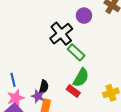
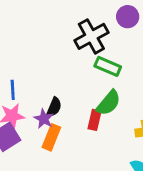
green rectangle: (76, 52) -> (108, 66), turned -30
red rectangle: (73, 91) -> (95, 120), turned 56

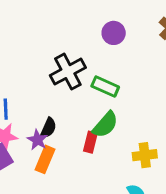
purple circle: (128, 17) -> (114, 33), moved
black cross: (91, 36) -> (68, 72), moved

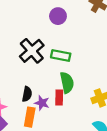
green semicircle: (105, 125) -> (67, 83), turned -40
purple star: (37, 140) -> (42, 103), moved

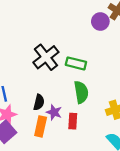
purple circle: (58, 16) -> (100, 21), moved
red rectangle: (59, 97) -> (73, 121), moved

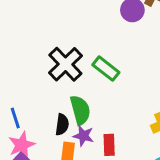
green rectangle: (76, 63) -> (106, 69), turned 30
green semicircle: (81, 92) -> (80, 110), moved

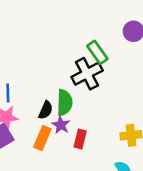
black cross: (65, 64) -> (87, 74), moved
green rectangle: (106, 69) -> (97, 52), moved

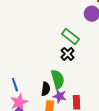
black cross: (87, 74) -> (68, 54), size x0.6

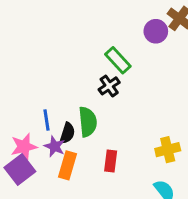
blue line: (15, 85) -> (46, 120), moved
purple star: (60, 96) -> (55, 146), moved

